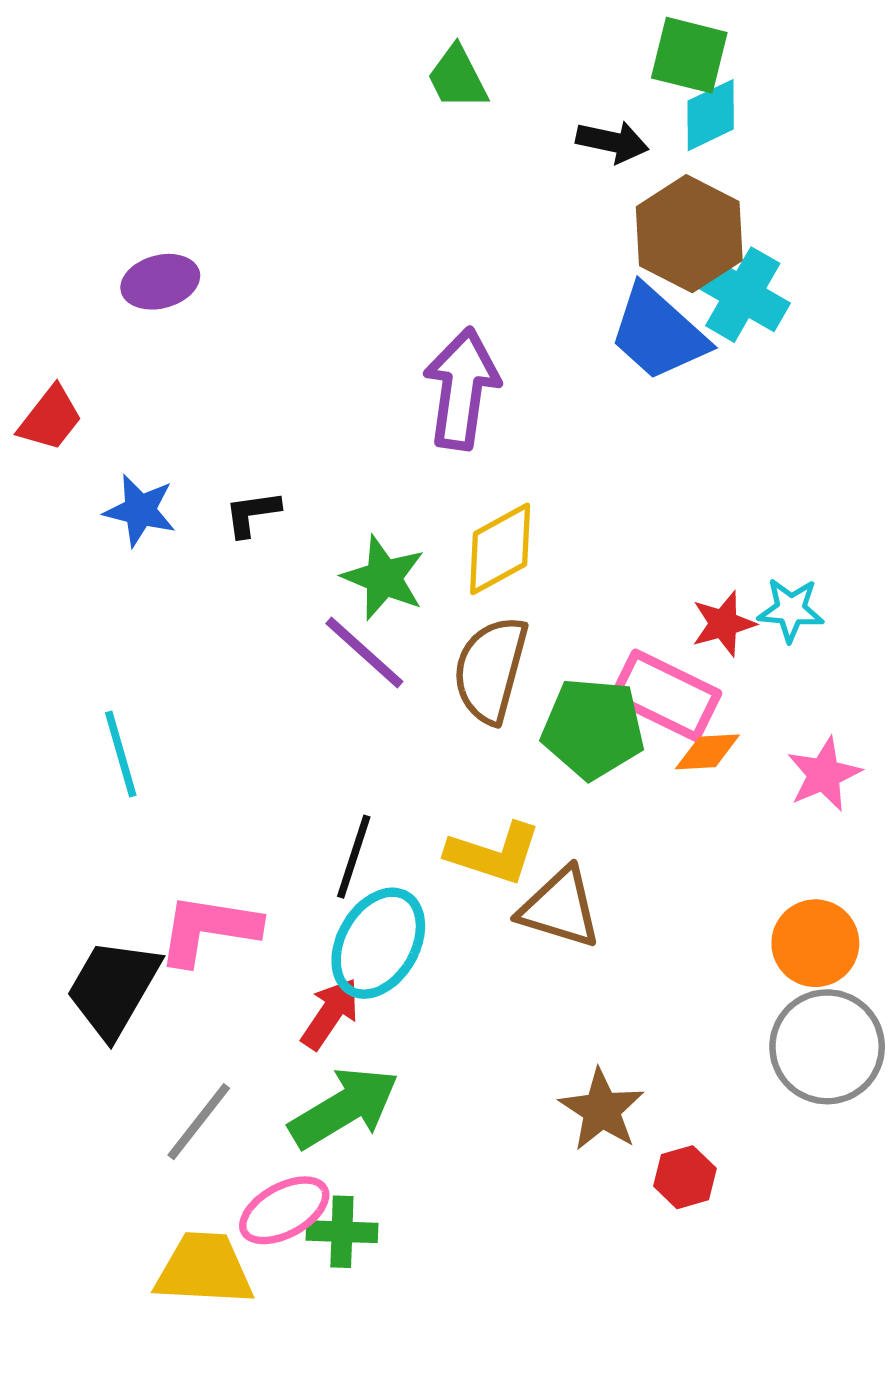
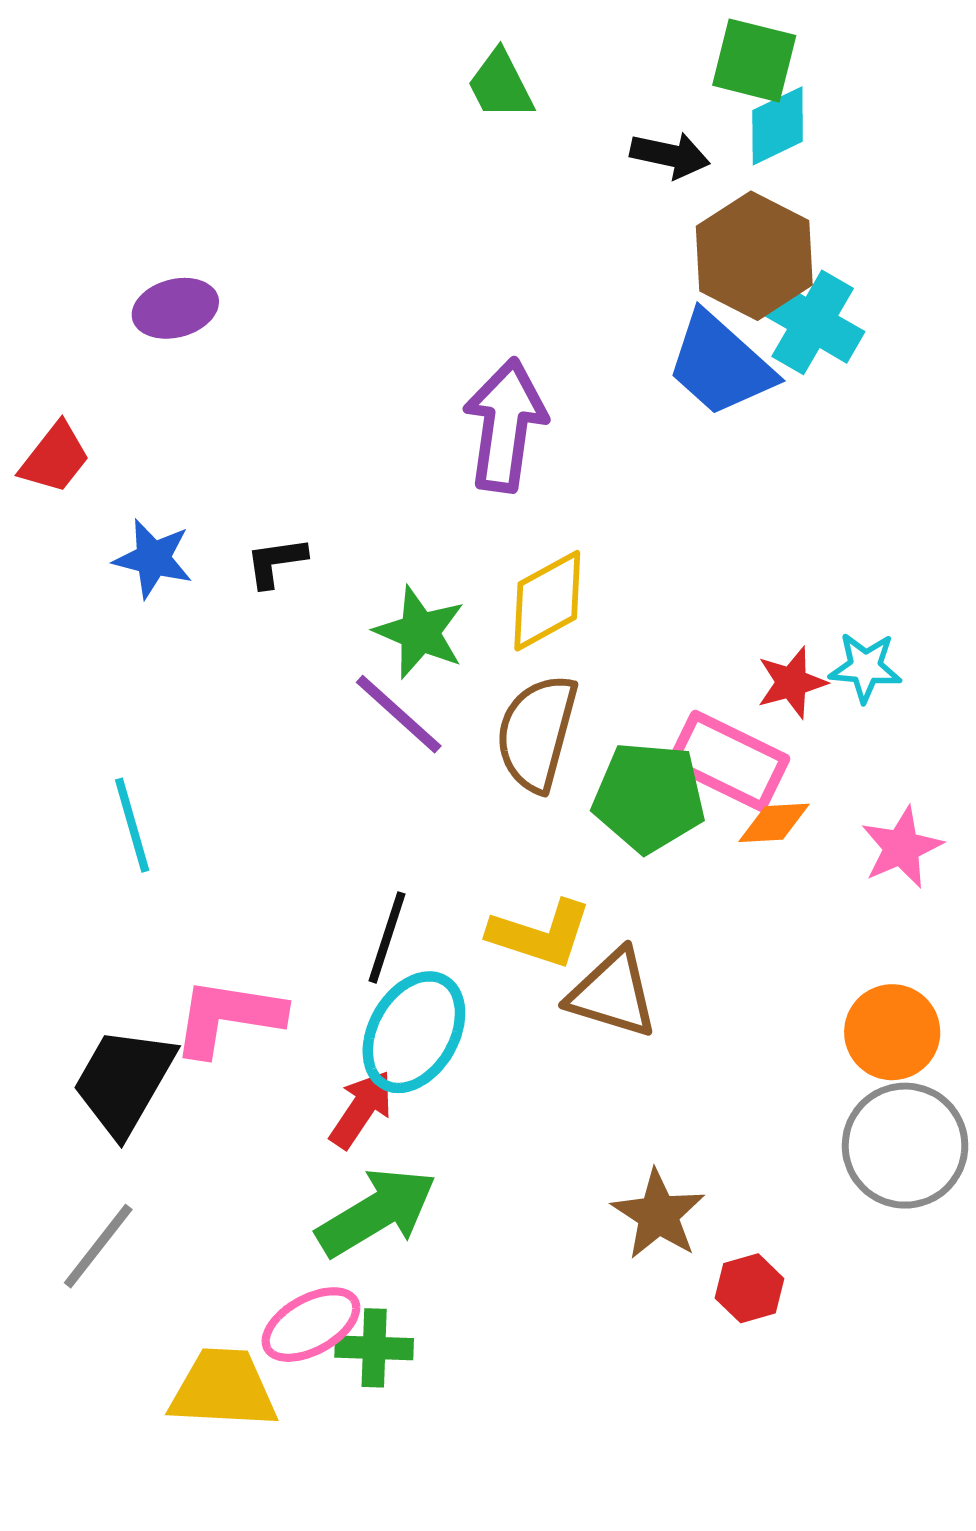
gray line: (199, 1122) -> (98, 1246), moved

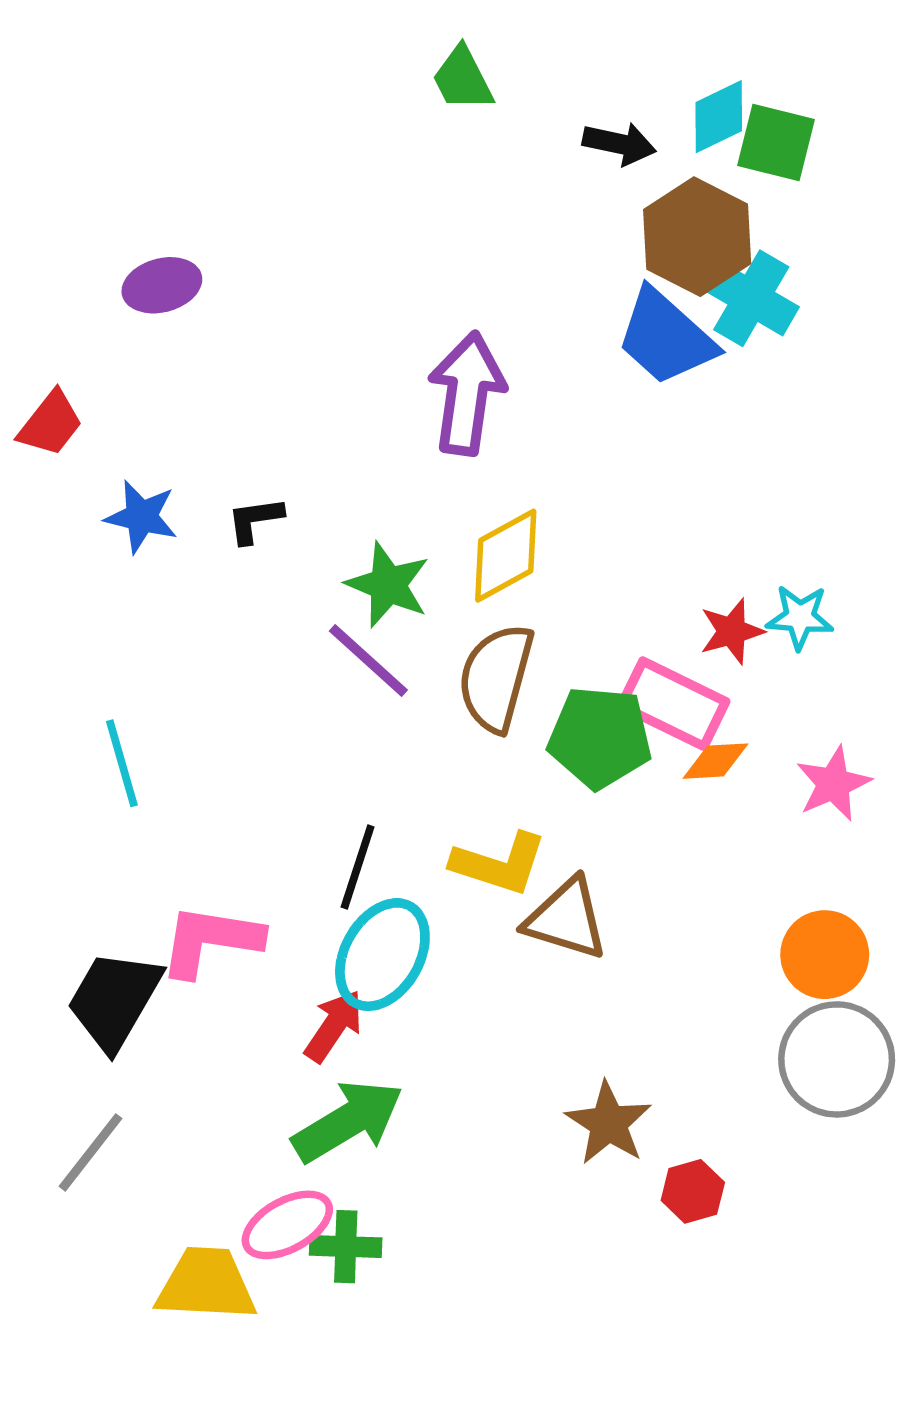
green square: (754, 60) -> (776, 143), moved

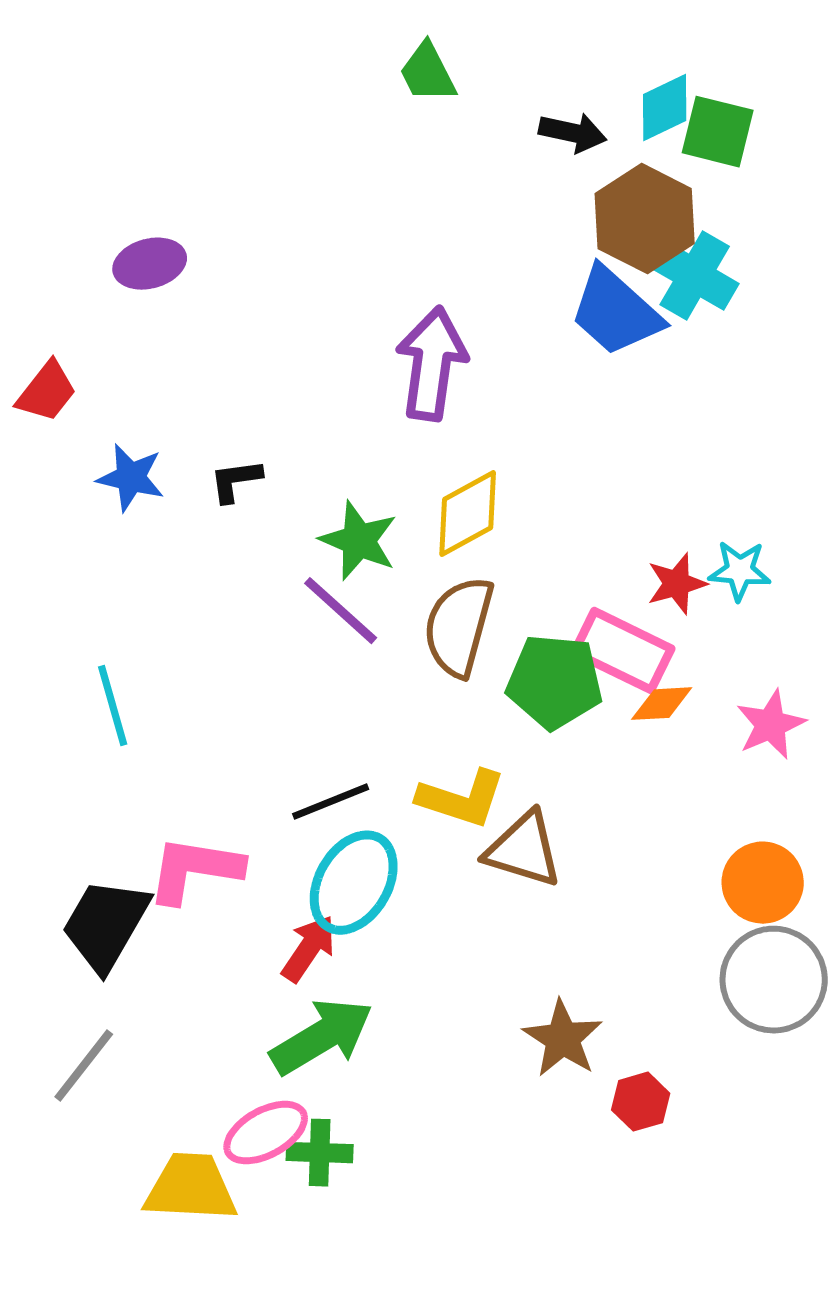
black line: (358, 867) -> (331, 802), turned 50

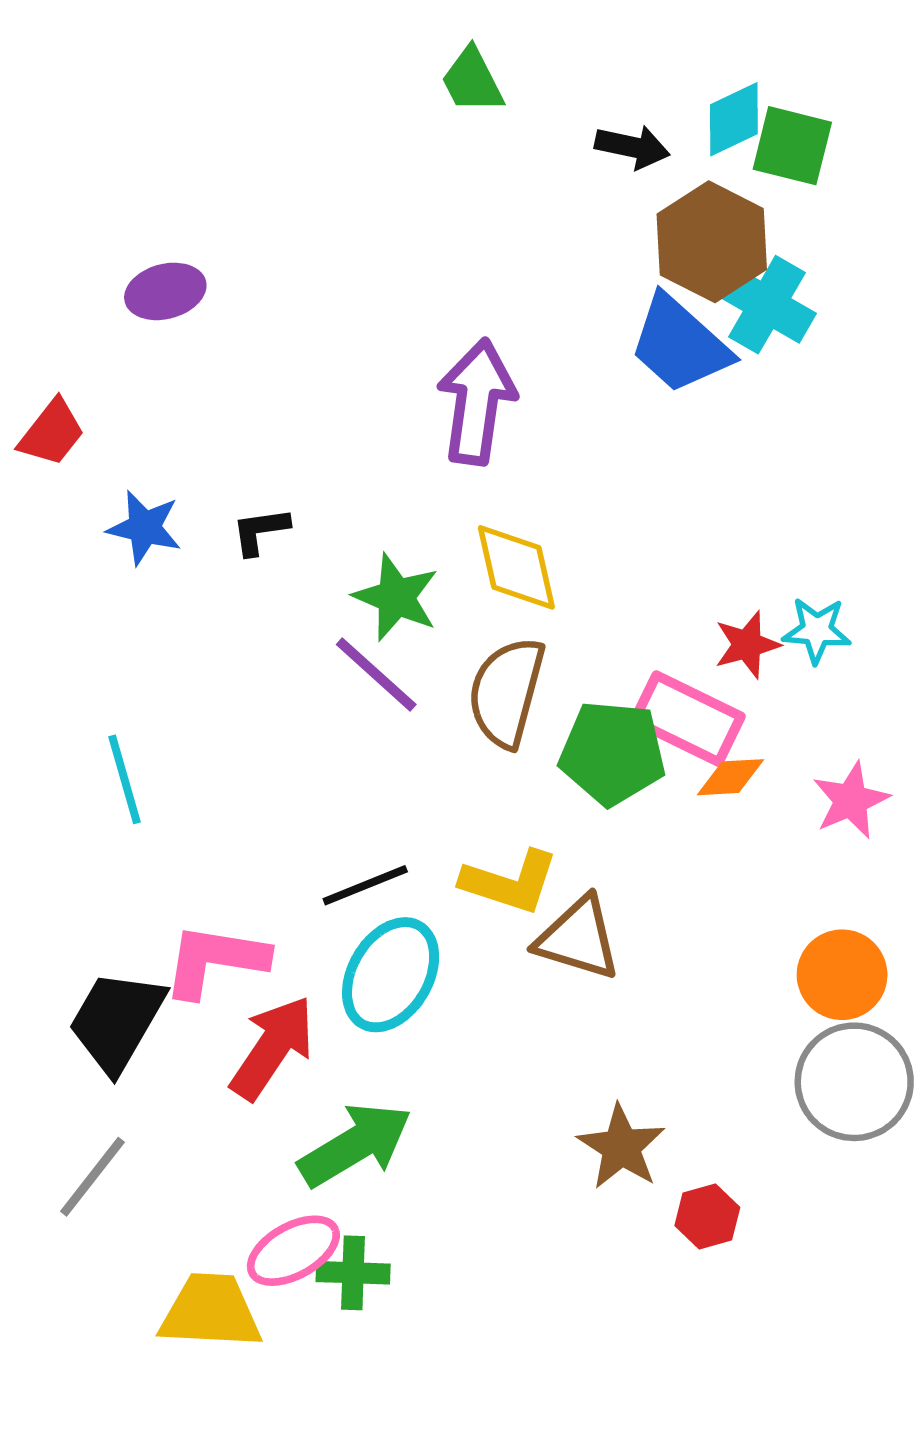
yellow diamond: (468, 514) -> (516, 567), turned -74
red arrow: (309, 949) -> (272, 1048), moved, size x1.4

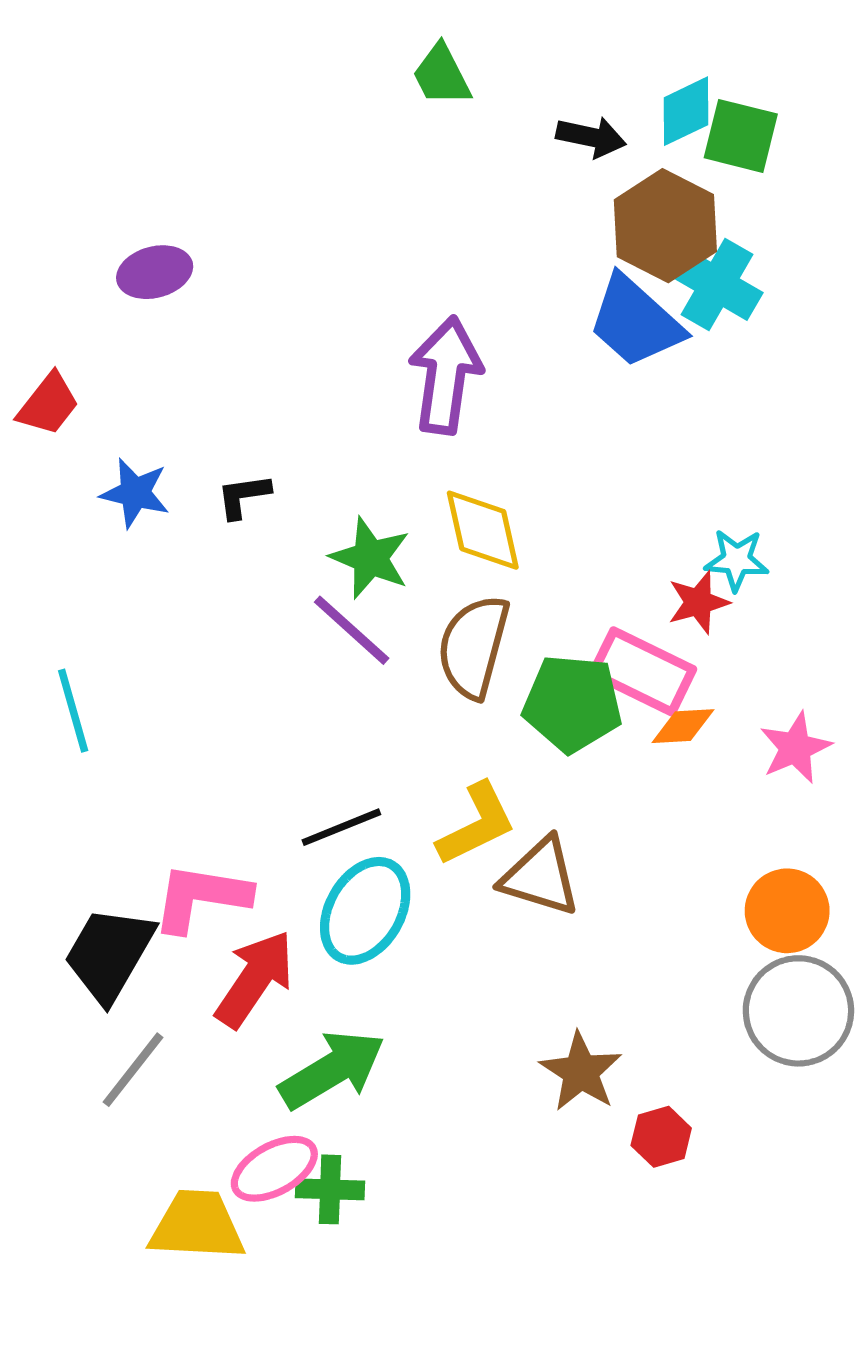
cyan star: (817, 630) -> (737, 560), moved
cyan line: (125, 779) -> (73, 711), moved
yellow L-shape: (510, 882) -> (477, 824), turned -44
gray line: (92, 1177) -> (133, 1070), moved

